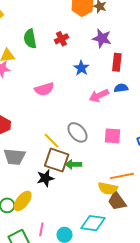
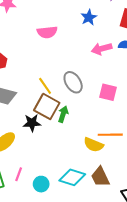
green arrow: (73, 164) -> (63, 114), turned 98
brown trapezoid: (117, 201) -> (100, 177), moved

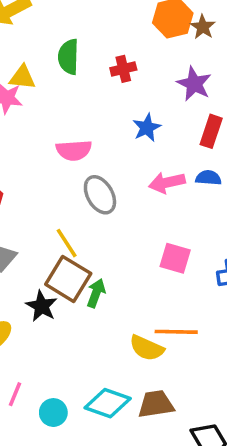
gray ellipse: (73, 82) -> (100, 195), moved
black star: (32, 123) -> (42, 306), turned 30
brown trapezoid: (100, 177) -> (156, 404), turned 105

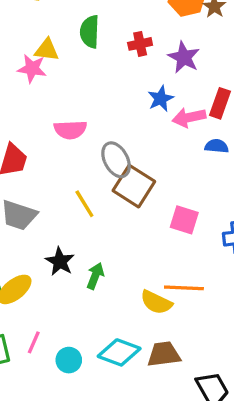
purple star: (194, 84) -> (184, 57), moved
pink semicircle: (74, 150) -> (70, 130), moved
pink arrow: (167, 183) -> (189, 117), moved
brown square: (68, 279) -> (134, 186), moved
green arrow: (96, 293) -> (95, 276), moved

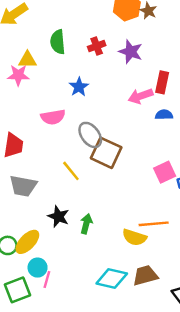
blue star: (161, 99) -> (79, 87), moved
pink square: (184, 220) -> (165, 172), moved, turned -35
cyan circle: (69, 360) -> (38, 268), moved

